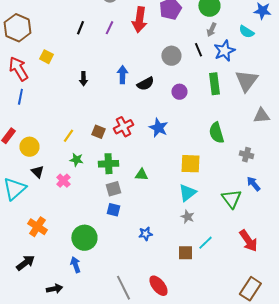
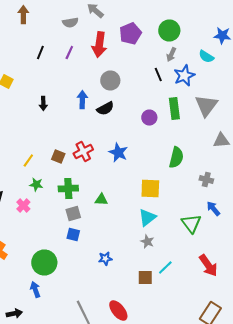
gray circle: (171, 56) -> (110, 80), moved
purple circle: (179, 92) -> (149, 118), moved
green semicircle: (216, 133) -> (176, 158), turned -150

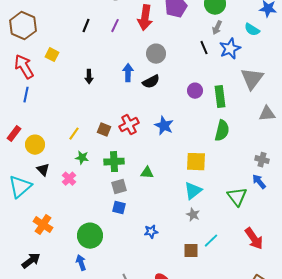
green rectangle: (174, 108) -> (220, 97), moved
gray cross: (206, 180) -> (262, 160), moved

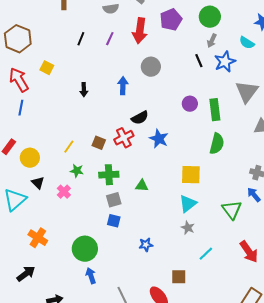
black semicircle: (151, 82) -> (140, 118), moved
brown square: (191, 251) -> (179, 277), moved
blue arrow: (81, 263) -> (91, 276), moved

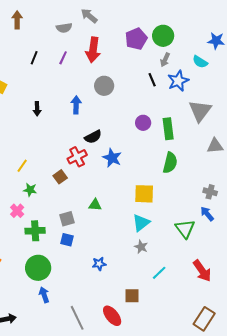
purple pentagon: (171, 20) -> (136, 39), moved
brown square: (99, 143) -> (60, 177), moved, turned 32
green cross: (109, 175) -> (35, 231), moved

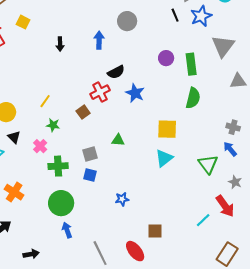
gray star: (141, 247) -> (235, 182), moved
cyan line: (159, 273) -> (203, 220), moved

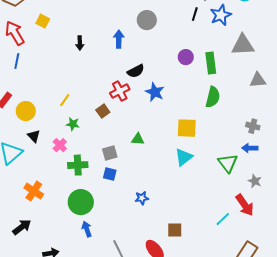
black line: (175, 15) -> (195, 14), turned 40
gray triangle: (223, 46) -> (243, 45), turned 50
blue arrow: (230, 149) -> (250, 148), turned -49

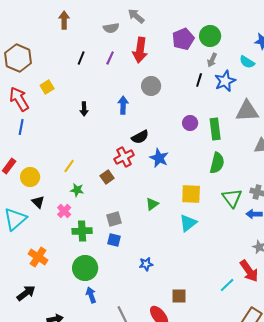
yellow square: (43, 21) -> (47, 87), turned 32
green triangle: (138, 139) -> (152, 204), moved, turned -40
green triangle: (228, 163) -> (232, 198), moved

